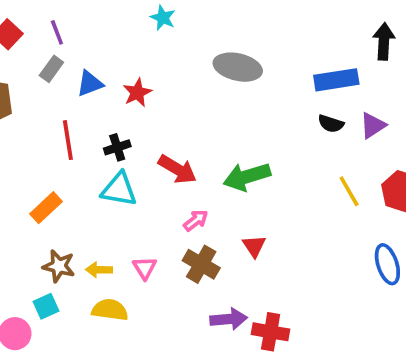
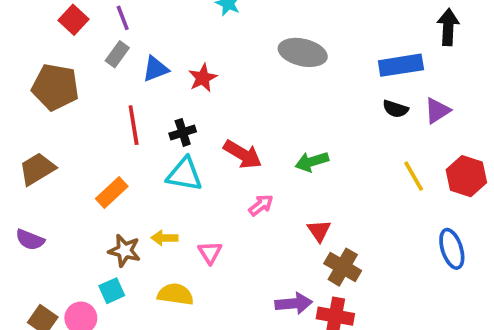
green arrow: (247, 177) -> (312, 162), size x0.7
brown cross: (201, 264) -> (343, 267), moved
yellow arrow: (99, 270) -> (164, 238), moved

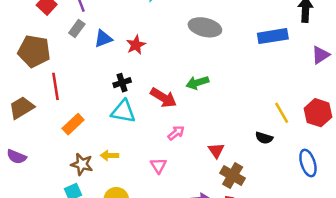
black semicircle: (395, 109) -> (264, 138), moved
purple triangle: (437, 111) -> (321, 55), moved
red line: (134, 125) -> (55, 86), moved
green arrow: (312, 162) -> (197, 83), moved
pink triangle: (210, 252) -> (158, 166), moved

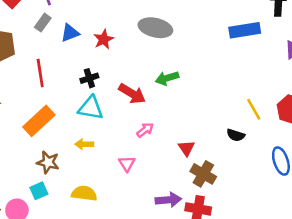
gray ellipse: (205, 27) -> (155, 28), moved
red line: (55, 86) -> (40, 73), moved
orange rectangle: (73, 124) -> (39, 121), size x1.4
yellow arrow: (109, 155) -> (84, 144), moved

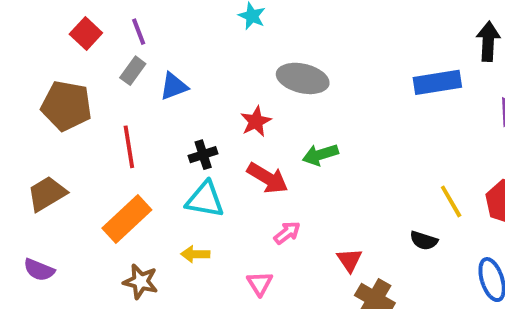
red star: (104, 39) -> (256, 121), moved

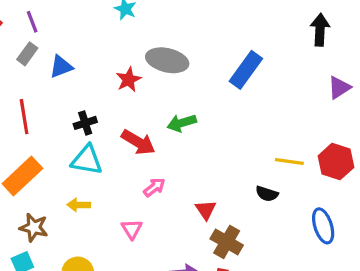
blue rectangle: (437, 82) -> (246, 70), moved, turned -45
red star: (256, 121) -> (129, 80), moved
yellow line: (451, 201) -> (289, 162), turned -52

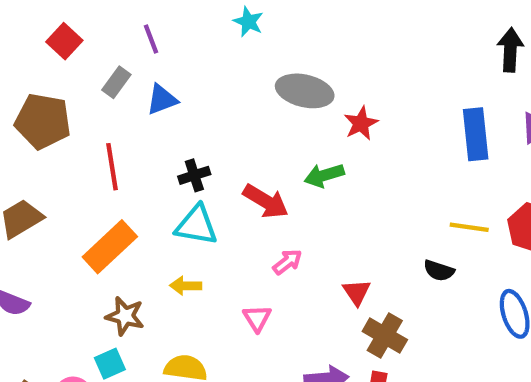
purple line: (32, 22) -> (151, 39), moved
blue rectangle: (246, 70) -> (476, 134), moved, turned -42
red star: (129, 80) -> (361, 123), moved

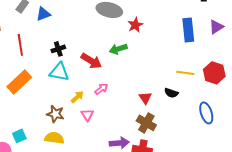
yellow arrow: (186, 286) -> (77, 97), moved, turned 136
red triangle: (357, 292) -> (145, 98), moved
brown star: (125, 316) -> (55, 114), moved

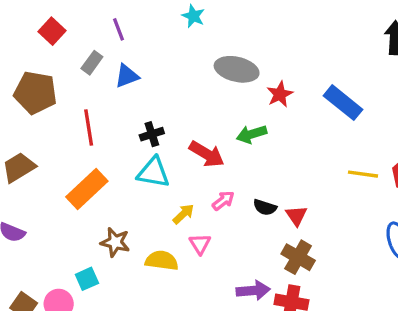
blue rectangle: (188, 30) -> (343, 103), moved, turned -45
black semicircle: (171, 93) -> (265, 207), moved
brown star: (55, 114) -> (115, 242), moved
yellow semicircle: (54, 138) -> (162, 261), moved

